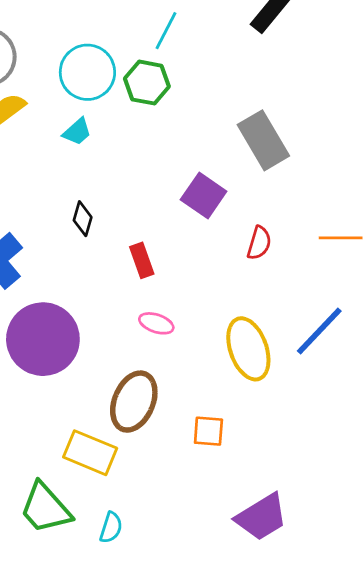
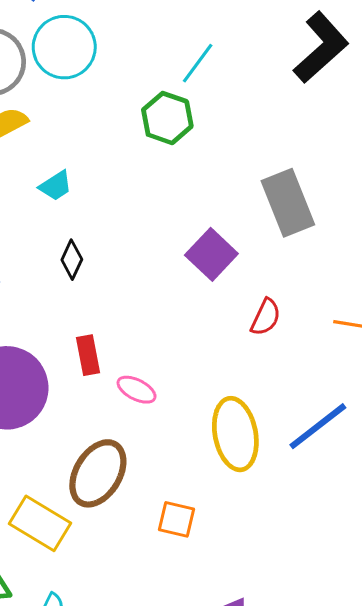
cyan circle: (87, 72) -> (64, 47), moved
cyan trapezoid: (77, 132) -> (56, 186), moved
red rectangle: (142, 260) -> (88, 355), moved

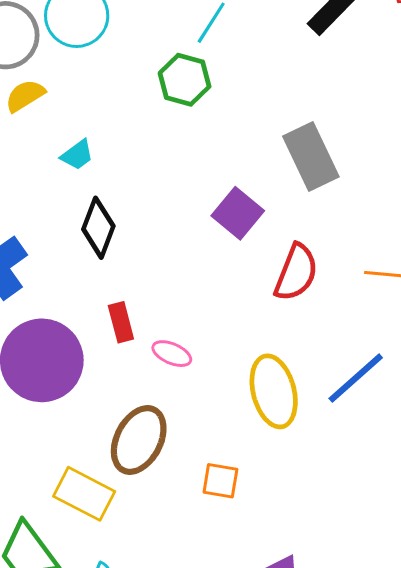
black diamond: (72, 260) -> (98, 228), size x1.5
red semicircle: (266, 317) -> (296, 272), size x1.5

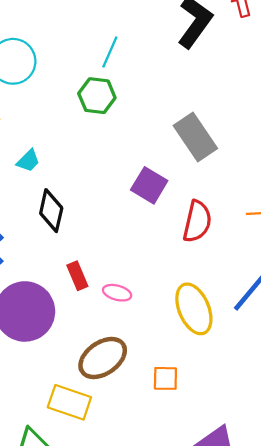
brown ellipse: (139, 440) -> (103, 358), turned 36

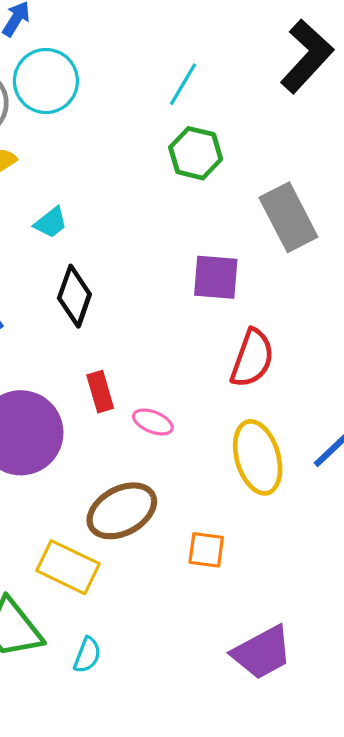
green hexagon: (97, 96) -> (196, 153), moved
purple square: (149, 185) -> (216, 277), turned -33
red semicircle: (197, 221) -> (252, 358), moved

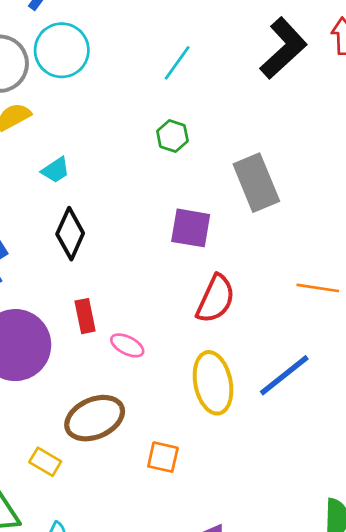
green hexagon: (196, 153) -> (172, 136), moved, size x0.7
yellow rectangle: (68, 567) -> (45, 462), size x0.6

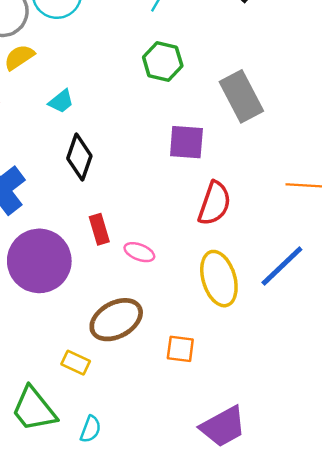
green hexagon: (172, 136) -> (163, 62), size x1.4

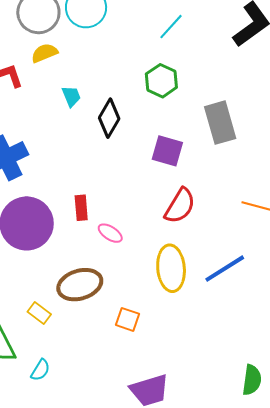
cyan trapezoid: (61, 101) -> (71, 96), turned -85
black diamond: (79, 157) -> (109, 118), moved

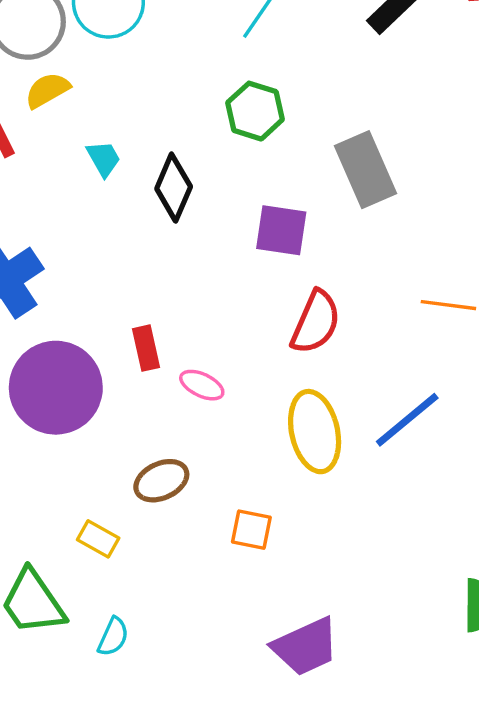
brown ellipse: (80, 285) -> (161, 481), size x0.7

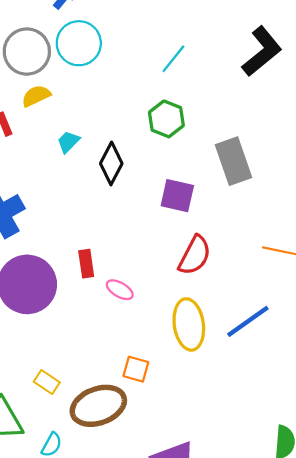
cyan trapezoid: (104, 159) -> (68, 142), turned -110
brown ellipse: (161, 481) -> (98, 406), moved, size x1.6
orange square: (251, 530) -> (136, 369), moved

